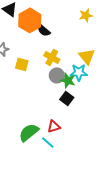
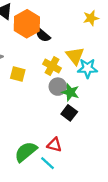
yellow triangle: (87, 56) -> (75, 56), moved
cyan star: (79, 72) -> (87, 68), moved
red triangle: (54, 126) -> (54, 145), turned 32

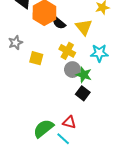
yellow triangle: (75, 56) -> (84, 27), moved

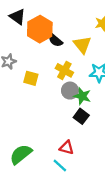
green semicircle: (43, 128) -> (21, 154), moved

